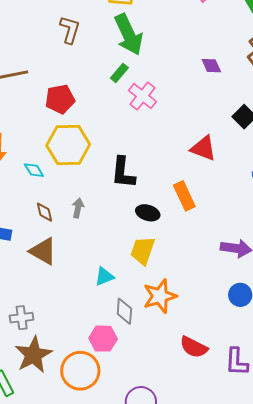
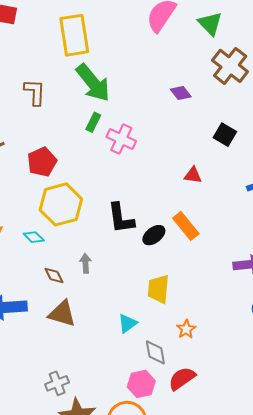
red triangle: (203, 148) -> (193, 175), size x0.7
black ellipse: (148, 213) -> (154, 235), moved, turned -40
orange star: (160, 296) -> (186, 329), size x0.6
red semicircle: (194, 347) -> (182, 378), moved, turned 132

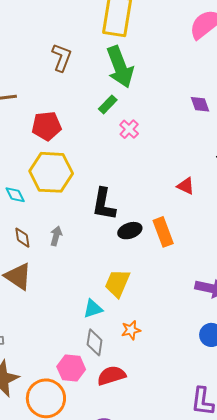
pink cross: (121, 139) -> (129, 129), size x0.7
cyan triangle: (128, 323) -> (93, 309), moved

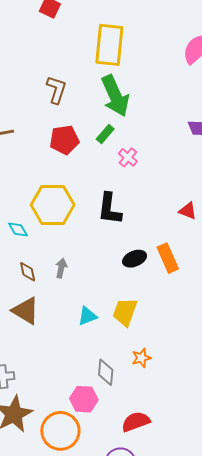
red pentagon: (47, 126) -> (64, 140), moved
black L-shape: (104, 204) -> (110, 209), moved
cyan triangle: (93, 309) -> (87, 316), moved
red semicircle: (111, 376) -> (136, 422), moved

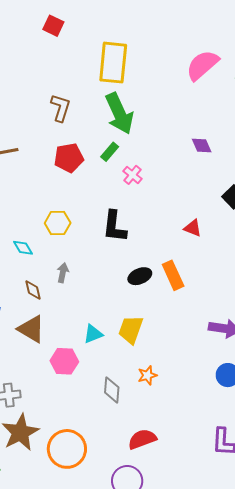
yellow hexagon: (53, 205) -> (58, 223), size x0.6
gray arrow: (61, 268) -> (63, 273), moved
pink hexagon: (84, 399) -> (64, 361), moved

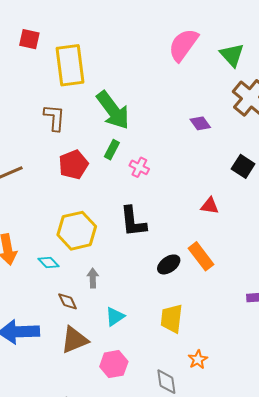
yellow rectangle: (113, 63) -> (70, 65), moved
yellow hexagon: (58, 223) -> (77, 231), size x1.5
brown triangle: (31, 329) -> (74, 340), turned -40
cyan triangle: (93, 334) -> (115, 317), moved

